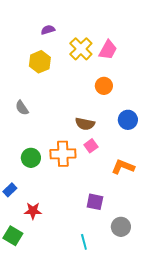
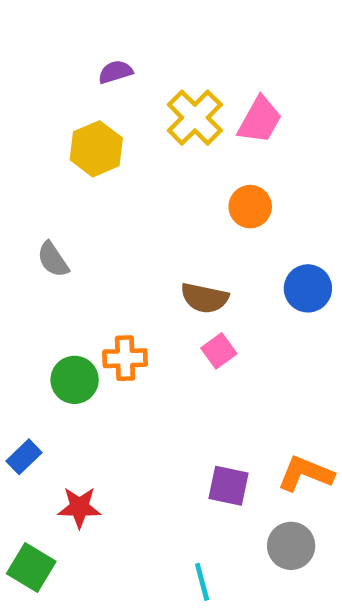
orange cross: (63, 154) -> (125, 358), moved, size x0.7
orange L-shape: (123, 167) -> (306, 474), moved

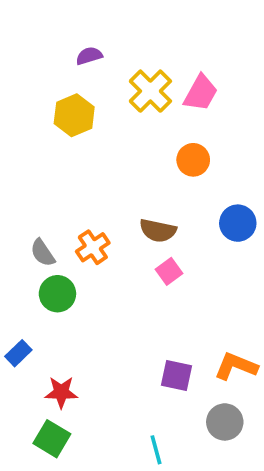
gray semicircle: (53, 260) -> (43, 253), moved
orange cross: (125, 358) -> (93, 247), moved, turned -32
green square: (31, 567) -> (52, 439), moved

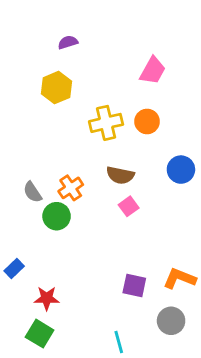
yellow cross: (150, 91) -> (106, 123), moved, turned 32
green circle: (57, 294) -> (57, 216), moved

